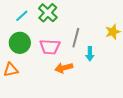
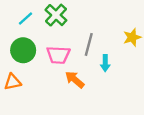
orange arrow: (64, 68) -> (75, 80), turned 54

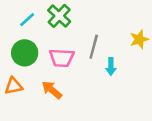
orange arrow: (75, 80) -> (52, 90), moved

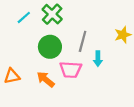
green circle: (25, 53) -> (50, 47), moved
pink trapezoid: (62, 58) -> (71, 70), moved

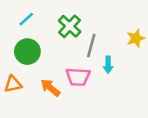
green cross: (52, 14) -> (70, 26), moved
green circle: (50, 47) -> (27, 52), moved

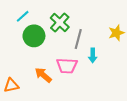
green circle: (27, 52) -> (34, 36), moved
orange triangle: (13, 84) -> (11, 85), moved

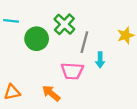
cyan line: (23, 16) -> (11, 21), moved, turned 48
orange arrow: (43, 75) -> (51, 93), moved

